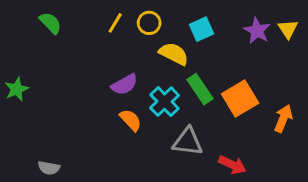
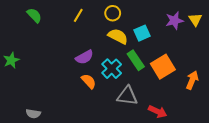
yellow circle: (149, 23) -> (113, 13), moved
cyan square: (202, 29) -> (142, 33), moved
purple star: (257, 31) -> (174, 21), turned 30

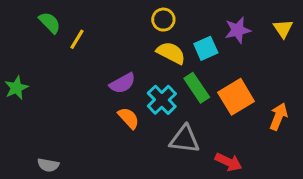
yellow line: (78, 15) -> (77, 39), moved
purple star: (174, 21) -> (238, 30), moved

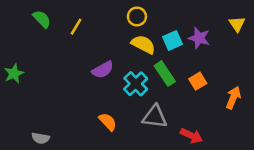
purple star: (238, 30) -> (199, 38), moved, turned 30
yellow line: (77, 39) -> (76, 27), moved
orange square: (236, 97) -> (198, 81), size x0.6
orange semicircle: (129, 118) -> (108, 122), moved

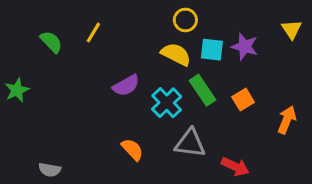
yellow circle: (137, 16) -> (185, 20), moved
green semicircle: (42, 19) -> (51, 42), moved
cyan square: (172, 41) -> (212, 50), turned 30

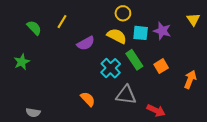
purple semicircle: (126, 86) -> (86, 43), moved
green star: (17, 90) -> (22, 62), moved

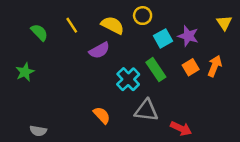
yellow line: (62, 22) -> (72, 25), turned -64
cyan square: (141, 33) -> (163, 38), turned -35
yellow semicircle: (117, 36) -> (113, 25), moved
orange square: (161, 66) -> (191, 67), moved
orange arrow: (190, 79) -> (215, 66), moved

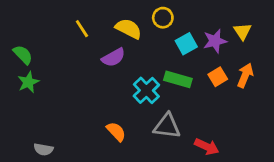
yellow triangle: (224, 23) -> (242, 31), moved
green semicircle: (39, 32) -> (23, 55), moved
purple star: (188, 36) -> (215, 41), turned -30
green rectangle: (156, 70) -> (178, 79), turned -40

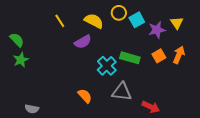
cyan square: (186, 44) -> (137, 20), moved

